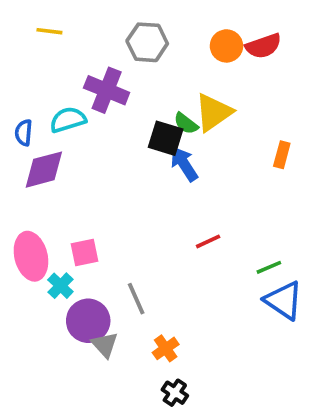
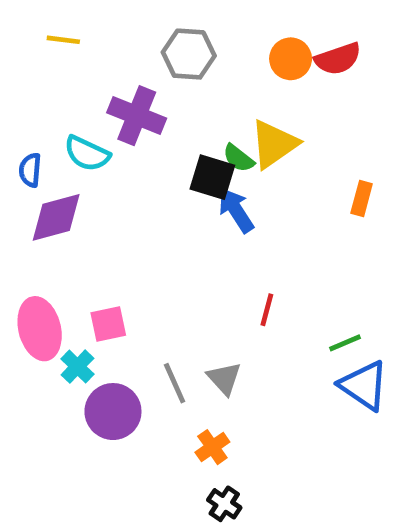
cyan semicircle: (68, 120) -> (87, 153), turned -138
red line: (208, 241) -> (267, 310), turned -50
gray triangle: (105, 345) -> (224, 378), moved

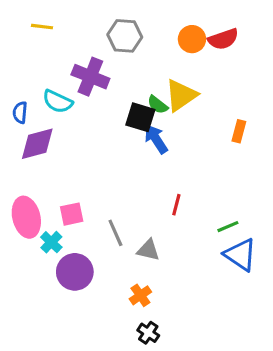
gray triangle: (224, 378) -> (148, 250), turned -35
gray line: (175, 383) -> (115, 233), moved

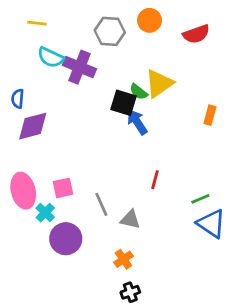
orange circle: (192, 39) -> (150, 20), moved
cyan semicircle: (58, 102) -> (51, 57), moved
black cross: (148, 333) -> (130, 292), turned 36

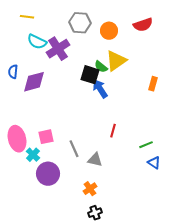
orange circle: (150, 20) -> (109, 31), moved
purple cross: (79, 67) -> (58, 49), turned 35
purple diamond: (33, 126) -> (34, 82), moved
blue triangle: (211, 224) -> (154, 163), size x0.6

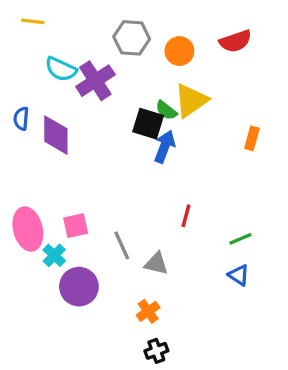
yellow line: (27, 17) -> (33, 21), moved
purple diamond: (34, 82) -> (56, 135), turned -75
blue arrow: (100, 89) -> (165, 147), turned 54
blue triangle: (154, 163) -> (239, 275), moved

